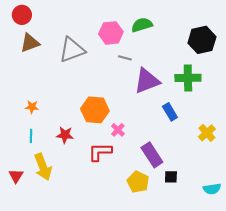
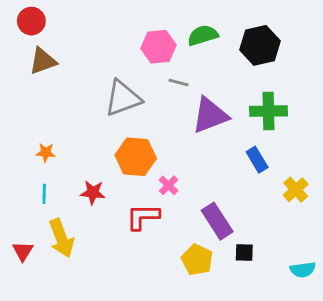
black hexagon: (202, 40) -> (260, 45), moved
gray triangle: (72, 50) -> (123, 98), moved
blue rectangle: (170, 112) -> (257, 160), moved

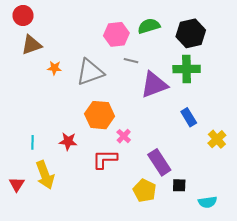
green cross: (269, 111) -> (187, 69), moved
orange star: (46, 152) -> (54, 68), moved
cyan semicircle: (303, 270) -> (208, 202), moved

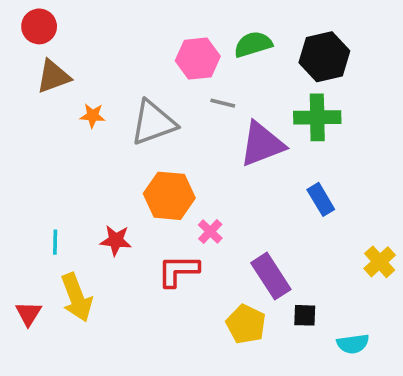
yellow cross: (217, 139) -> (380, 262), moved

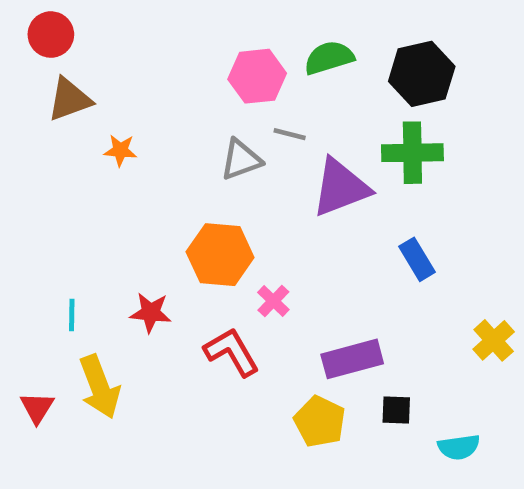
gray triangle: (153, 123) -> (241, 160), moved, size x0.7
red L-shape: (178, 271) -> (232, 352), turned 60
purple rectangle: (271, 276) -> (352, 359), turned -72

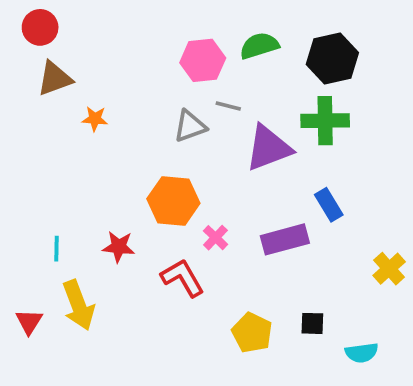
purple rectangle: (352, 359) -> (285, 239), moved

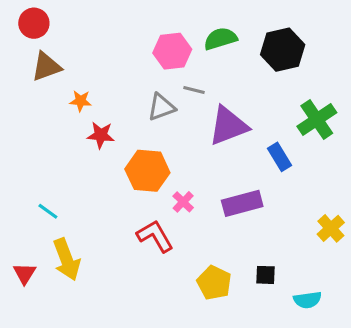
green cross: (325, 121) -> (317, 120), moved, turned -33
blue rectangle: (329, 205) -> (280, 157), moved
red star: (119, 247) -> (101, 135), moved
cyan line: (56, 249) -> (48, 211), turned -55

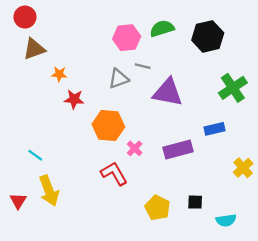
purple triangle: (228, 126) -> (168, 92), turned 32
blue rectangle: (280, 157) -> (215, 129), moved, turned -72

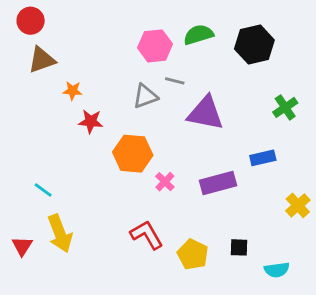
green cross: (233, 88) -> (285, 107), size x0.7
red L-shape: (114, 173) -> (147, 235), moved

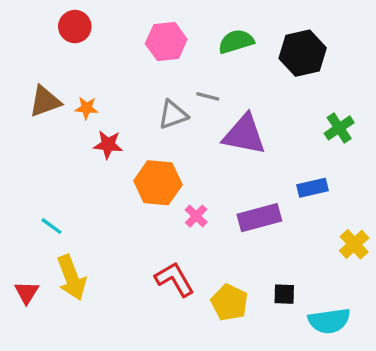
red circle: (31, 21) -> (75, 27), moved
pink hexagon: (155, 46) -> (166, 41), moved
brown triangle: (42, 60) -> (45, 101), moved
cyan semicircle: (277, 270) -> (329, 321), size x1.4

